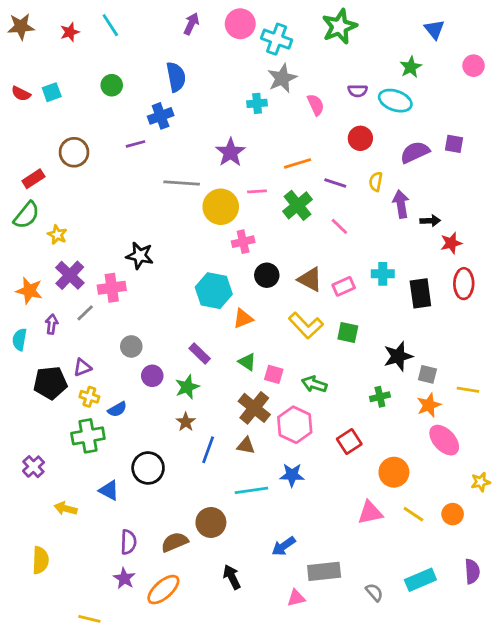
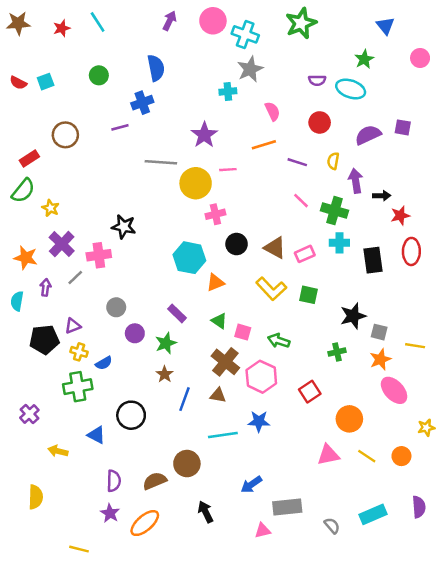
pink semicircle: (316, 105) -> (272, 111), moved
green cross: (298, 205) -> (334, 211), moved, turned -35

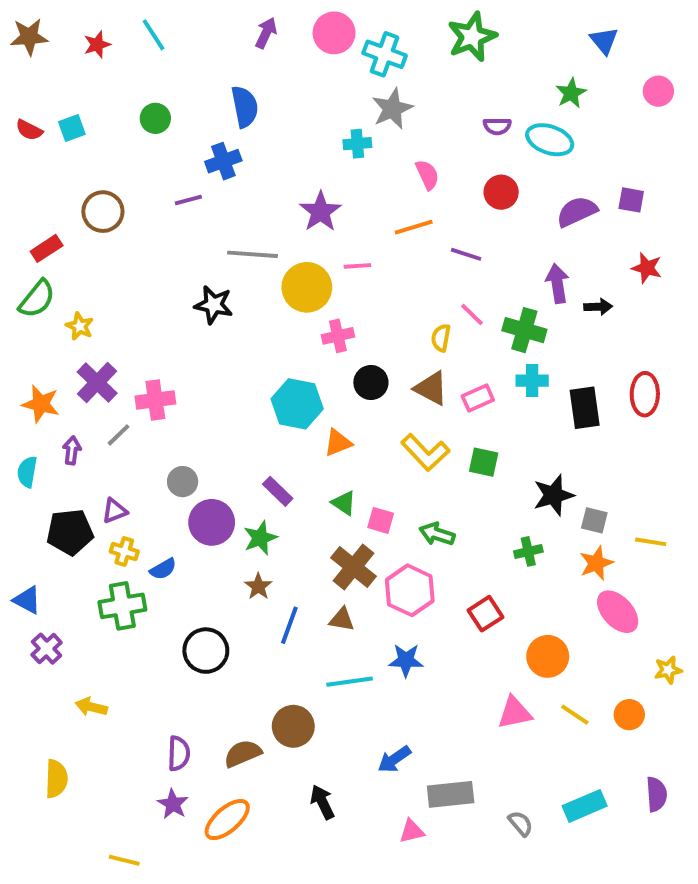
yellow semicircle: (333, 161) -> (441, 338), moved
red star: (400, 215) -> (647, 268), moved, turned 30
black star: (124, 227) -> (214, 305), moved
purple circle: (135, 333) -> (212, 522), size x1.5
blue triangle: (96, 435) -> (27, 600), moved

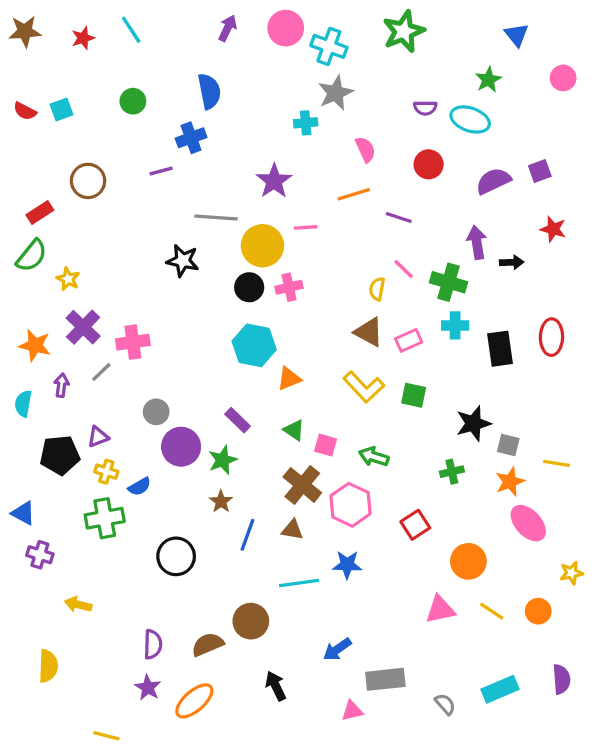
purple square: (631, 200) -> (540, 171), turned -30
black circle: (371, 383) -> (249, 287), moved
purple cross: (47, 649) -> (40, 555), turned -30

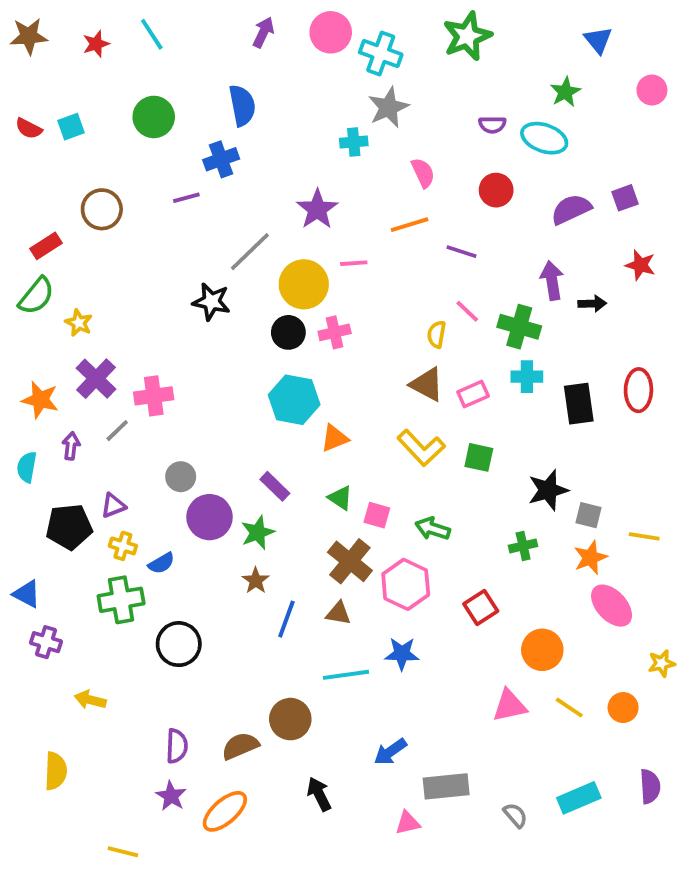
green circle: (133, 101) -> (154, 117), size x1.4
gray line: (216, 217) -> (250, 252), turned -48
black circle: (176, 556) -> (179, 644), moved

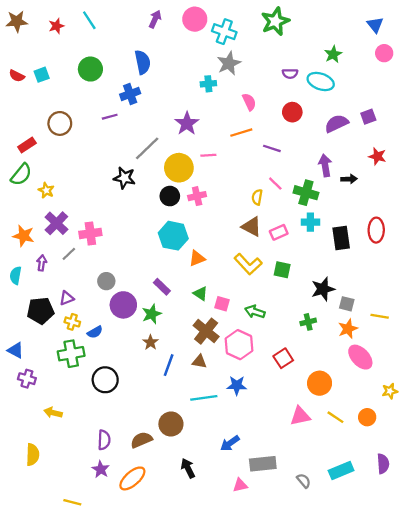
blue triangle: (598, 40) -> (375, 25), moved

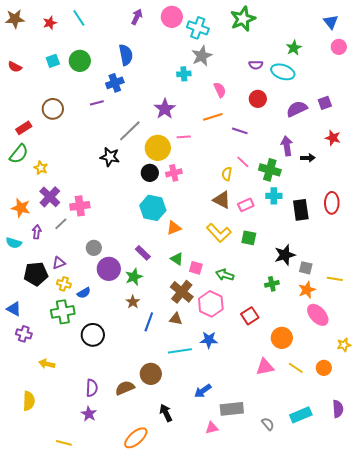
cyan square: (42, 75) -> (53, 61), moved
cyan semicircle: (16, 275) -> (14, 243), turned -84
orange ellipse: (132, 478) -> (136, 438), moved

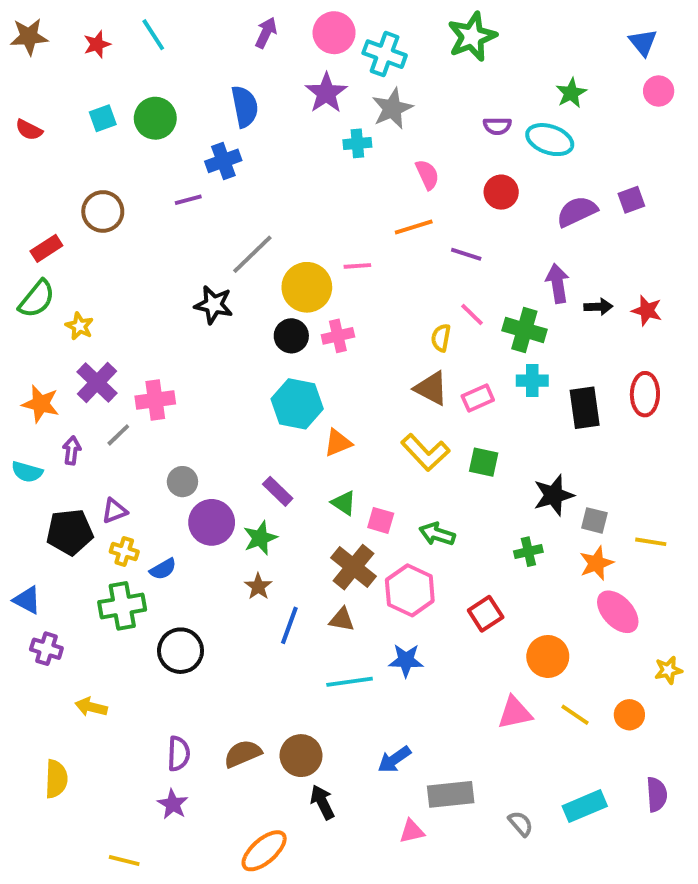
purple star: (165, 109) -> (326, 93), moved
red star: (333, 138) -> (647, 311), moved
brown circle: (151, 374) -> (301, 756), moved

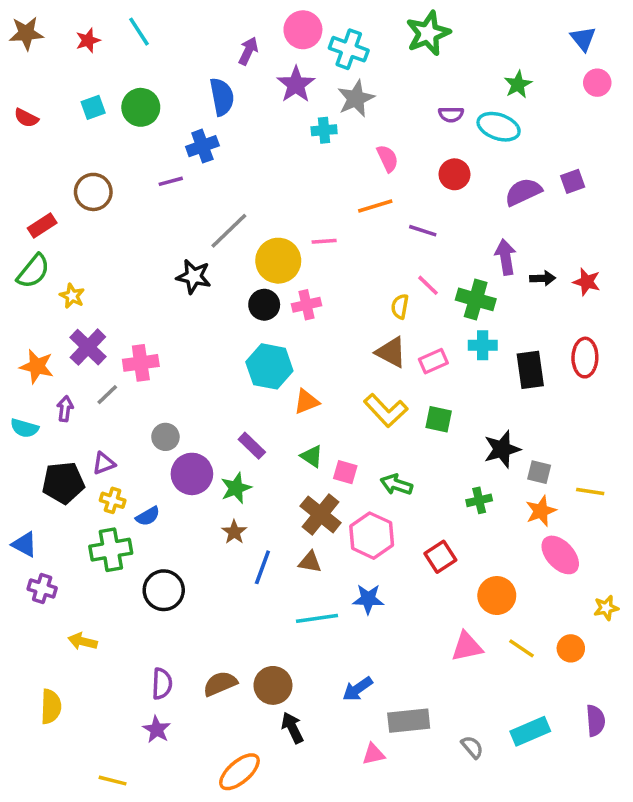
purple arrow: (266, 33) -> (248, 51), moved

